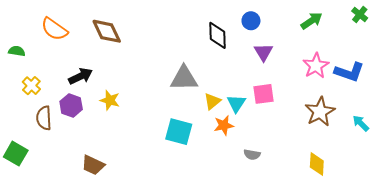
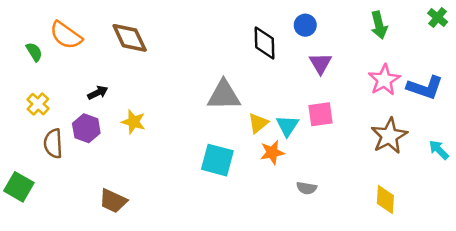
green arrow: (312, 21) -> (379, 25), turned 110
green semicircle: (17, 51) -> (34, 52), moved, turned 49
black arrow: (81, 76) -> (98, 93), size x0.7

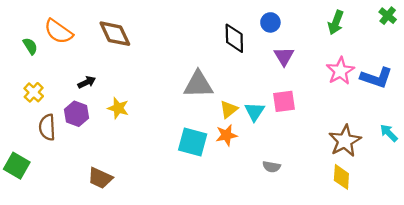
green arrow: (379, 25) -> (336, 22), turned 35
brown star: (389, 136) -> (345, 141), moved
orange star: (272, 152) -> (226, 135), moved

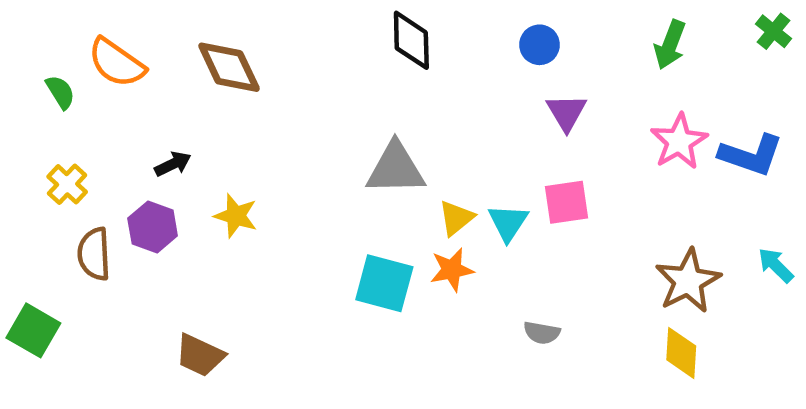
black diamond: (234, 38) -> (411, 40), moved

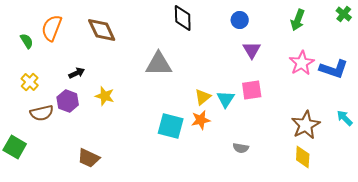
orange semicircle: (117, 63) -> (52, 28), turned 76
gray triangle: (396, 169) -> (159, 64), moved
brown semicircle: (94, 254) -> (42, 113), turned -100

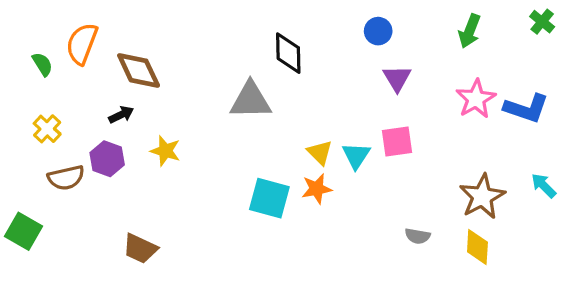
black diamond: (183, 18) -> (288, 53), moved
brown diamond: (102, 30) -> (139, 70), moved
yellow triangle: (203, 97) -> (320, 152), turned -36
gray semicircle: (241, 148) -> (418, 236), moved

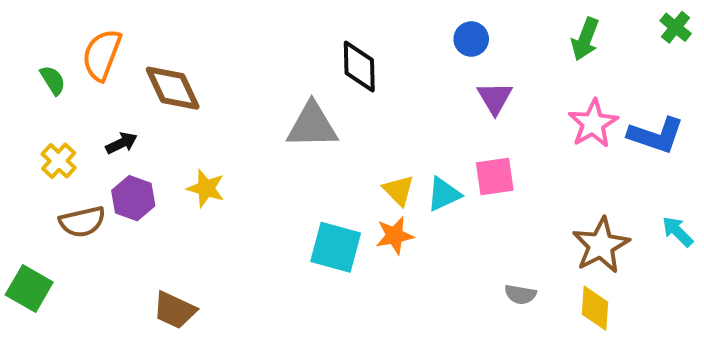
black arrow: (121, 115) -> (122, 143), moved
cyan triangle: (356, 156) -> (444, 194), turned 32

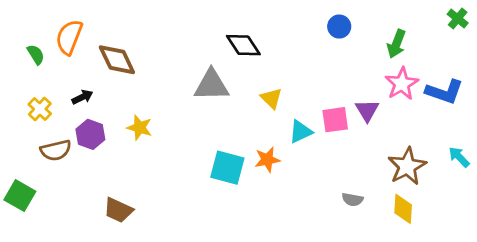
blue circle: (471, 39) -> (339, 27), moved
green arrow: (585, 39) -> (396, 44), moved
black diamond: (359, 67) -> (243, 45), turned -32
purple triangle: (495, 98) -> (367, 110), moved
yellow triangle: (399, 190) -> (271, 98), moved

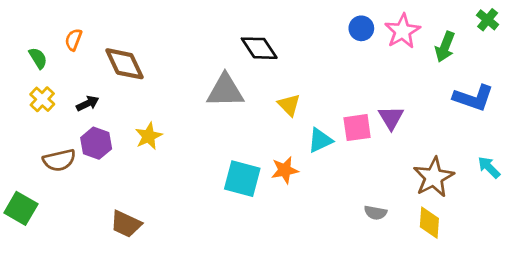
orange semicircle: (69, 37) -> (73, 40), size x0.6
green arrow: (396, 44) -> (445, 47), moved
pink star: (402, 84) -> (402, 31), moved
yellow cross: (40, 109) -> (42, 99), moved
yellow star: (140, 128) -> (149, 136), turned 30

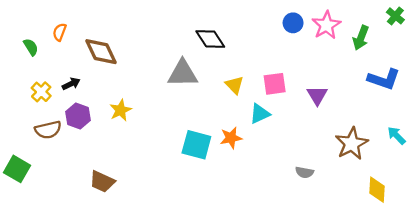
yellow cross: (42, 99) -> (41, 92), moved
pink square: (357, 128) -> (275, 84), moved
yellow diamond: (429, 223) -> (377, 190), moved

